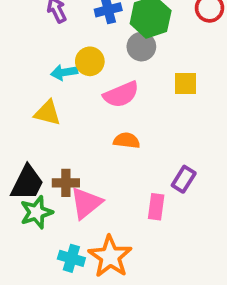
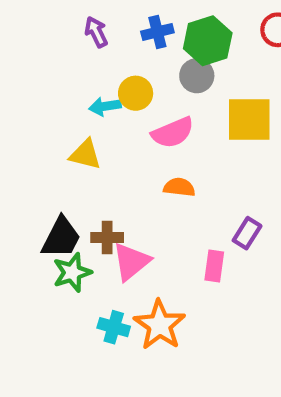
yellow square: (186, 83) -> (249, 119), size x1.6

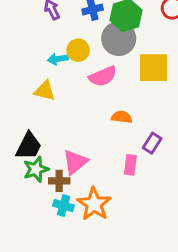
gray circle: (197, 76) -> (119, 39), size x1.5
orange semicircle: (179, 187) -> (122, 117), moved
brown cross: (107, 238) -> (59, 181), moved

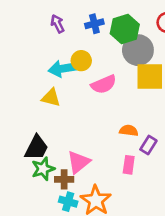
gray circle: (119, 39) -> (138, 50), moved
cyan arrow: (58, 59) -> (63, 69), size x1.5
orange semicircle: (122, 117) -> (129, 131), moved

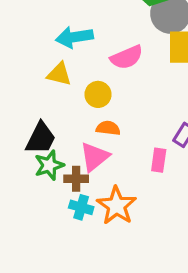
yellow circle: (81, 61) -> (98, 94), moved
orange semicircle: (129, 131) -> (108, 128), moved

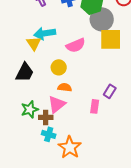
yellow triangle: (59, 74) -> (34, 43), moved, turned 42
black trapezoid: (41, 138) -> (25, 72), moved
orange star: (117, 206) -> (70, 147), moved

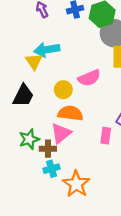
pink semicircle: (76, 45) -> (89, 78), moved
orange semicircle: (65, 87) -> (70, 113), size x1.5
cyan cross: (49, 134) -> (52, 169), turned -32

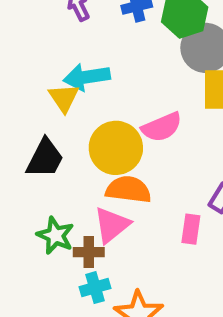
yellow circle: (63, 90) -> (116, 148), size x1.6
green star: (29, 139) -> (55, 235), turned -30

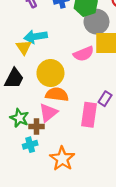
pink semicircle: (162, 127) -> (84, 54), moved
pink rectangle: (191, 229) -> (89, 115), size x1.6
cyan cross: (95, 288) -> (30, 145), moved

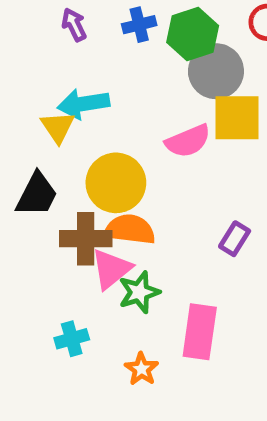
pink rectangle: (89, 115) -> (200, 332), moved
green star: (19, 118) -> (139, 292), moved, turned 30
brown cross: (37, 127) -> (86, 239), moved, size x1.5
orange star: (62, 159) -> (142, 369), size x0.6

